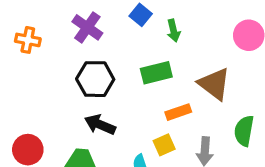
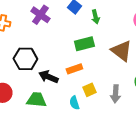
black hexagon: (95, 79) -> (25, 59), moved
orange rectangle: (178, 112) -> (74, 69), moved

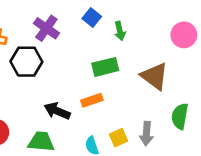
black hexagon: (25, 59) -> (26, 62), moved
yellow square: (89, 90) -> (118, 138), moved

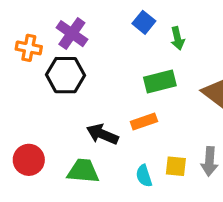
purple cross: (46, 28) -> (72, 34), moved
yellow square: (118, 138) -> (176, 166), turned 30

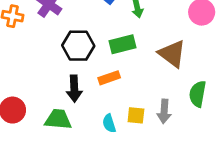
black hexagon: (66, 75) -> (78, 46), moved
black arrow: (102, 134) -> (74, 89), turned -115

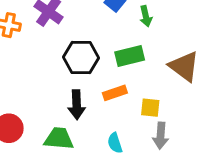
gray arrow: (164, 111) -> (161, 136), moved
yellow square: (136, 115) -> (150, 108), moved

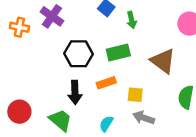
gray arrow: (161, 136) -> (144, 118), turned 105
green trapezoid: (59, 139) -> (60, 120), turned 35
cyan semicircle: (115, 143) -> (106, 124), turned 49

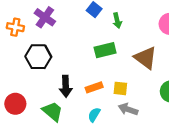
black hexagon: (79, 54) -> (38, 57), moved
orange rectangle: (106, 83) -> (94, 87), moved

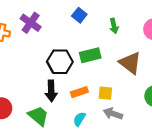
green arrow: (117, 21) -> (114, 26), moved
black hexagon: (38, 57) -> (60, 62), moved

